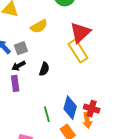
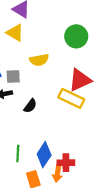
yellow rectangle: (78, 51) -> (71, 98), turned -50
red cross: (92, 109) -> (66, 163), turned -35

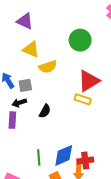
yellow triangle: (15, 33) -> (31, 49), moved
yellow rectangle: (71, 98) -> (83, 99), size x0.7
blue diamond: (44, 155) -> (64, 155), turned 40

